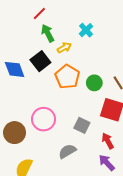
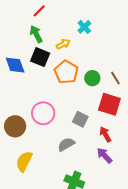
green arrow: (48, 33) -> (36, 34), moved
black square: (40, 61) -> (40, 57), turned -30

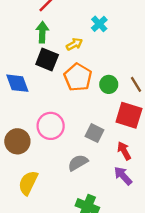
green arrow: (36, 34) -> (42, 32), turned 30
blue diamond: (15, 65) -> (17, 83), moved

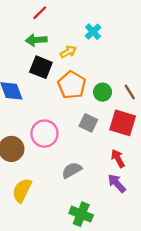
green arrow: (42, 32) -> (36, 40), turned -96
gray square: (94, 133) -> (88, 123), moved

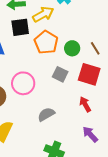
yellow arrow: (68, 52) -> (43, 14), size x1.5
black square: (41, 67) -> (20, 27), turned -30
purple arrow: (117, 183) -> (90, 134), moved

